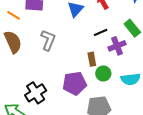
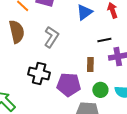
green circle: (103, 73) -> (100, 90), moved
black cross: (36, 93) -> (39, 74), moved, turned 35

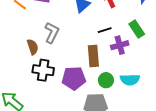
brown semicircle: (17, 32) -> (33, 47), moved, size x0.7
brown rectangle: (90, 64) -> (93, 56), size x1.5

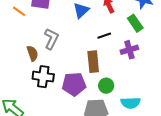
green rectangle: (137, 29) -> (135, 23), moved
purple cross: (120, 45) -> (129, 50), moved
cyan semicircle: (130, 80) -> (131, 103), moved

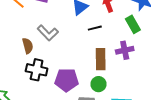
black line: (104, 36) -> (95, 28), moved
gray L-shape: (51, 39) -> (48, 33), turned 105
brown rectangle: (93, 62) -> (101, 59), moved

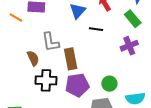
black line: (95, 28) -> (96, 29), turned 32
gray L-shape: (48, 33) -> (51, 42), turned 45
brown rectangle: (101, 59) -> (71, 59), moved

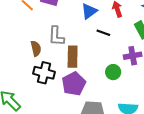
green circle: (109, 84) -> (113, 72), moved
purple pentagon: (77, 85) -> (74, 84), turned -30

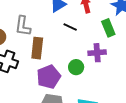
purple pentagon: (74, 84) -> (49, 77), moved

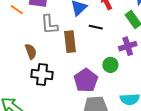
gray L-shape: (23, 26) -> (49, 25), moved
brown rectangle: (37, 48) -> (70, 42), moved

